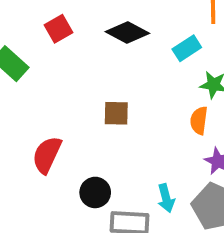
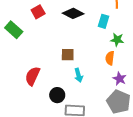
cyan rectangle: (187, 48) -> (103, 21), turned -40
cyan arrow: (166, 198) -> (78, 75), moved

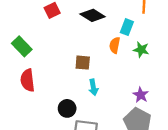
green rectangle: (14, 30) -> (22, 46), moved
orange semicircle: (110, 58) -> (115, 45), moved
red semicircle: (32, 76) -> (28, 80), moved, turned -36

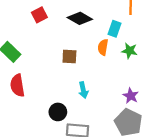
brown square: (83, 63) -> (69, 57), moved

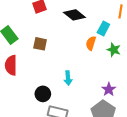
brown square: (69, 57) -> (40, 44), moved

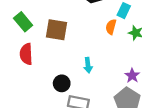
brown square: (40, 44) -> (56, 30), size x1.5

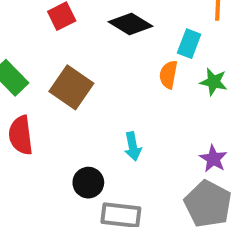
brown square: (56, 30) -> (71, 87), turned 30

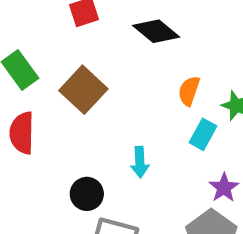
cyan rectangle: (189, 44) -> (203, 134), moved

